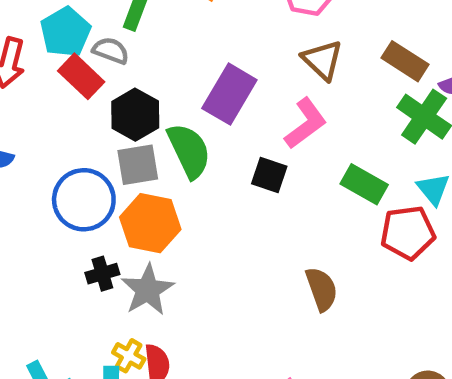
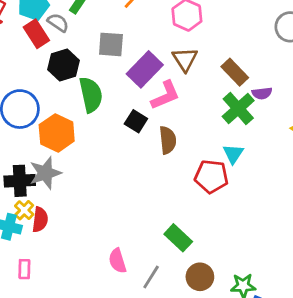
purple rectangle: (229, 94) -> (145, 69), moved
gray square: (138, 165) -> (111, 44), moved
green rectangle: (364, 184) -> (178, 238), moved
black cross: (102, 274) -> (20, 181), moved, size x1.5
brown semicircle: (322, 289) -> (168, 140), moved

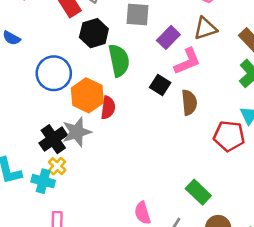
brown triangle: (185, 59) -> (205, 28), turned 45
purple rectangle: (145, 69) -> (168, 37), size x0.7
black cross: (20, 181) -> (53, 139), turned -32
red semicircle: (40, 220) -> (108, 108), moved

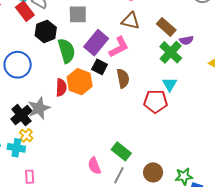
brown triangle: (205, 28) -> (131, 21), turned 36
purple rectangle: (168, 37) -> (96, 43), moved, size x1.4
orange hexagon: (87, 95) -> (80, 82), moved
green rectangle: (198, 192) -> (121, 151), moved

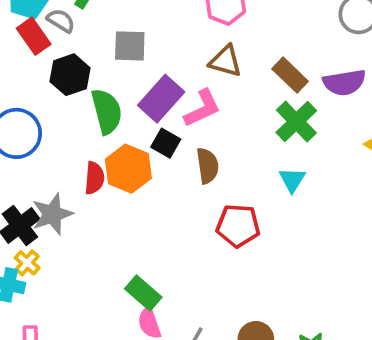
purple semicircle: (186, 40) -> (344, 82), moved, size x1.6
red pentagon: (156, 101) -> (238, 226), moved
green rectangle: (121, 151) -> (143, 293), moved

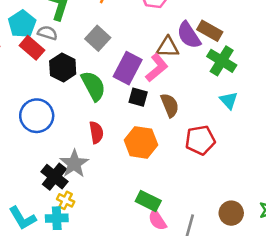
gray square: (130, 46) -> (98, 38), turned -35
brown triangle: (225, 61) -> (168, 47), moved
purple semicircle: (344, 82) -> (189, 35), moved, turned 80
orange hexagon: (128, 169) -> (141, 142), moved

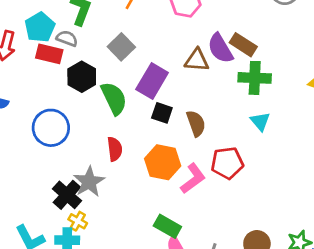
red rectangle: (32, 48) -> (49, 54), turned -30
green cross: (222, 61) -> (255, 78), turned -32
pink L-shape: (157, 68) -> (193, 179), moved

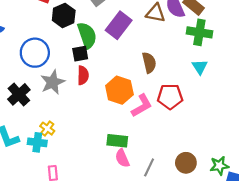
black square: (162, 113) -> (80, 54), moved, turned -35
gray star: (89, 182) -> (53, 82), moved
black cross: (67, 195) -> (19, 94), moved
green rectangle: (167, 226) -> (117, 141), turned -30

